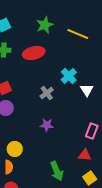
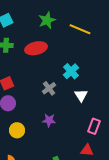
white triangle: (87, 90) -> (81, 95), moved
yellow circle: (15, 149) -> (17, 130), moved

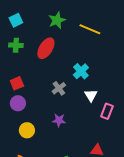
red ellipse: (36, 48) -> (46, 48), turned -45
pink rectangle: (94, 126) -> (107, 111), moved

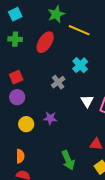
yellow line: (90, 29) -> (79, 30), moved
white triangle: (91, 95) -> (87, 101), moved
purple star: (59, 120) -> (50, 118), moved

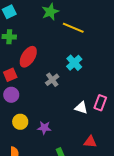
red ellipse: (45, 42) -> (28, 57), moved
white triangle: (87, 101) -> (81, 108), moved, turned -40
purple star: (50, 118) -> (44, 128), moved

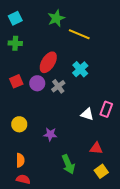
red ellipse: (28, 57) -> (48, 62), moved
purple circle: (11, 95) -> (37, 83), moved
yellow circle: (20, 122) -> (19, 124), moved

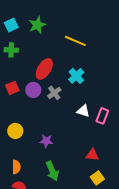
green star: (56, 18) -> (37, 25), moved
white triangle: (87, 114) -> (83, 111), moved
green arrow: (68, 164) -> (52, 171), moved

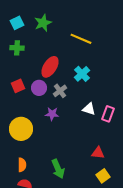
yellow circle: (15, 131) -> (21, 129), size x1.5
purple star: (46, 141) -> (52, 114), moved

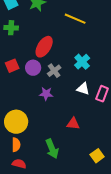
cyan cross: (82, 74) -> (82, 62), moved
yellow circle: (21, 129) -> (16, 122), moved
red triangle: (98, 153) -> (73, 124), moved

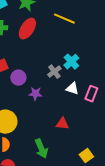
red ellipse: (44, 47) -> (27, 29), moved
purple circle: (33, 68) -> (18, 78), moved
gray cross: (54, 71) -> (54, 72), moved

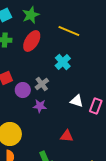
cyan cross: (71, 62) -> (63, 62), moved
gray cross: (54, 72) -> (42, 84), moved

